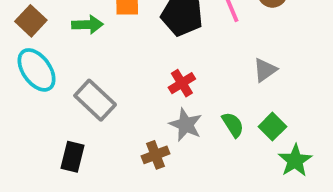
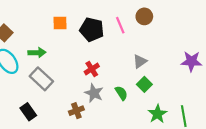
green arrow: (87, 25) -> (37, 53), moved
green square: (272, 127) -> (144, 84), moved
black rectangle: (72, 157) -> (28, 112), turned -49

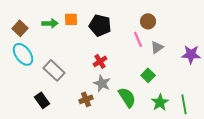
brown circle: (144, 16) -> (148, 21), moved
pink line: (120, 25) -> (138, 39), moved
green arrow: (37, 53) -> (50, 23), moved
gray triangle: (140, 61) -> (157, 47), moved
green semicircle: (121, 93) -> (127, 97), moved, size x1.5

